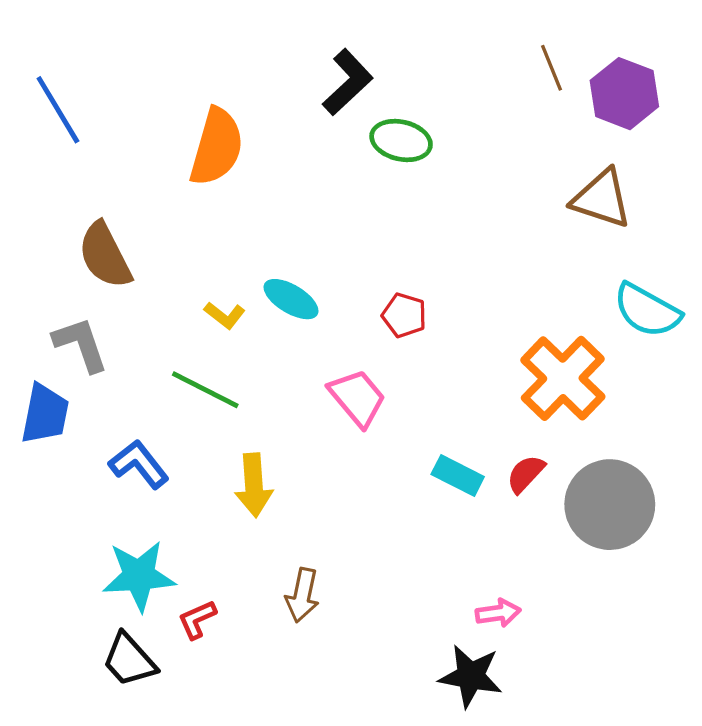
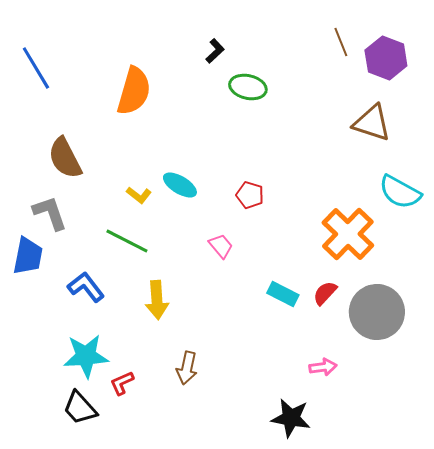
black L-shape: (348, 82) -> (215, 51), size x0.6
pink trapezoid: (357, 398) -> (221, 246), size x0.7
pink arrow: (498, 613) -> (323, 367), moved

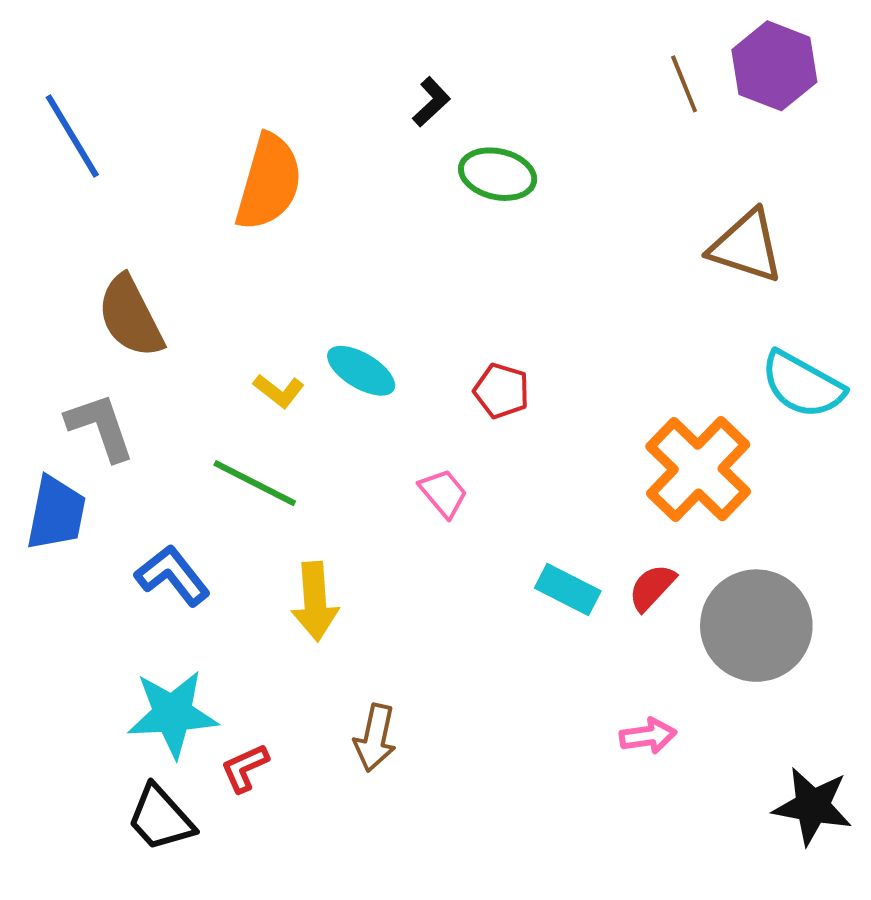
purple hexagon: (386, 58) -> (774, 66), moved
black star: (291, 418) -> (813, 806), moved

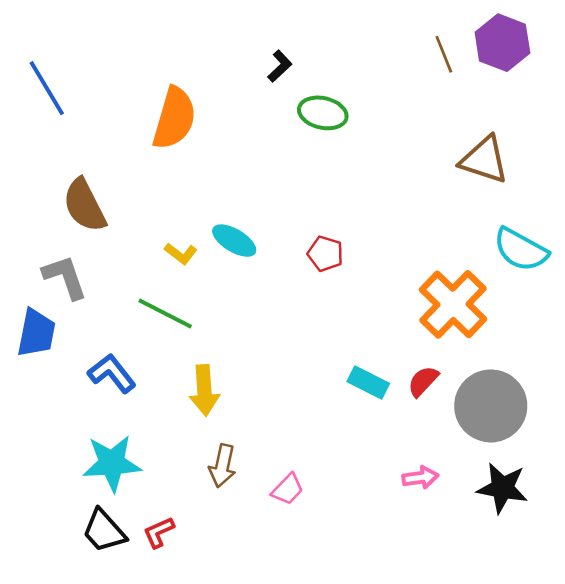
pink trapezoid: (443, 493) -> (288, 489), moved, turned 84
brown arrow: (375, 738) -> (222, 466), moved
red L-shape: (245, 768) -> (159, 532), moved
black star: (813, 806) -> (502, 488), moved

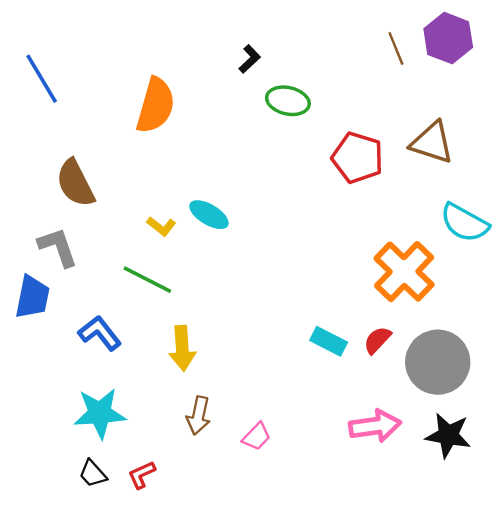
red pentagon: (325, 254) -> (358, 158), moved, size x1.6
pink arrow: (420, 478) -> (375, 426), size x1.6
black trapezoid: (104, 531) -> (93, 474), size x0.7

